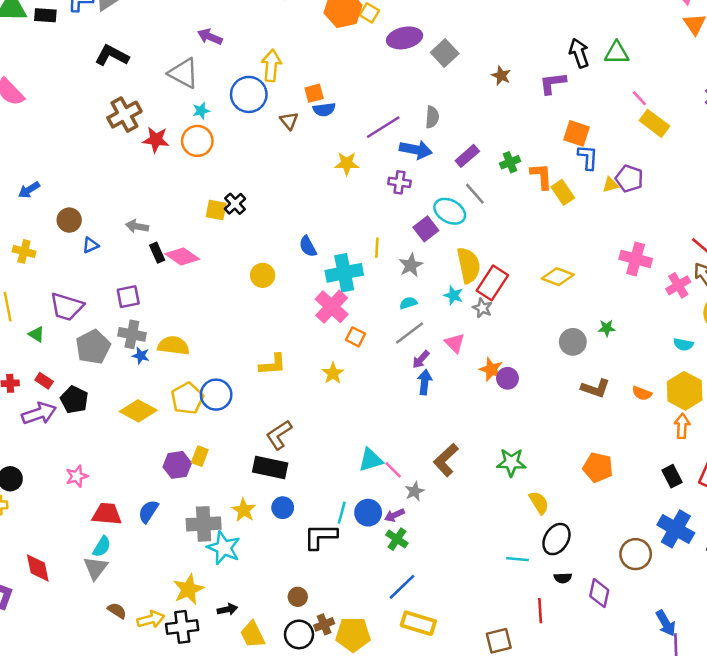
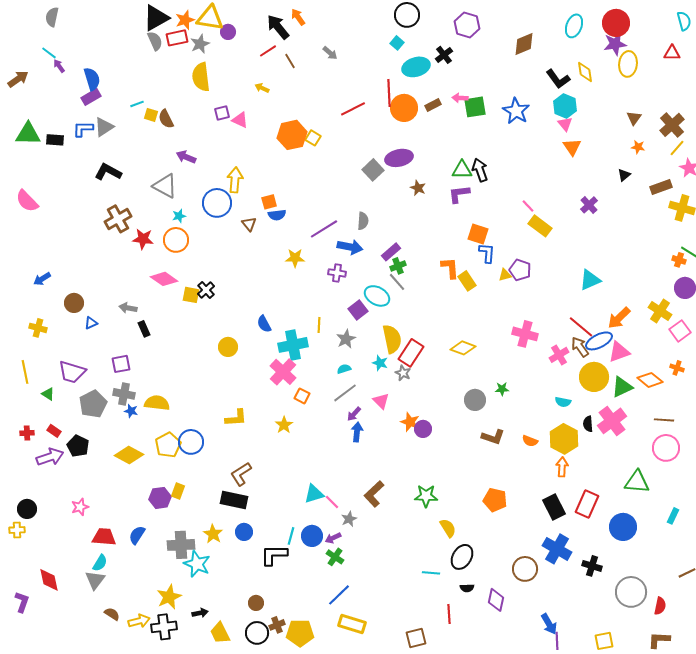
purple ellipse: (405, 38) -> (399, 158), moved
green triangle: (617, 53) -> (462, 170), moved
green cross: (510, 162) -> (398, 266), moved
pink diamond: (182, 256) -> (164, 279), moved
black rectangle: (672, 476) -> (554, 507), size x1.4

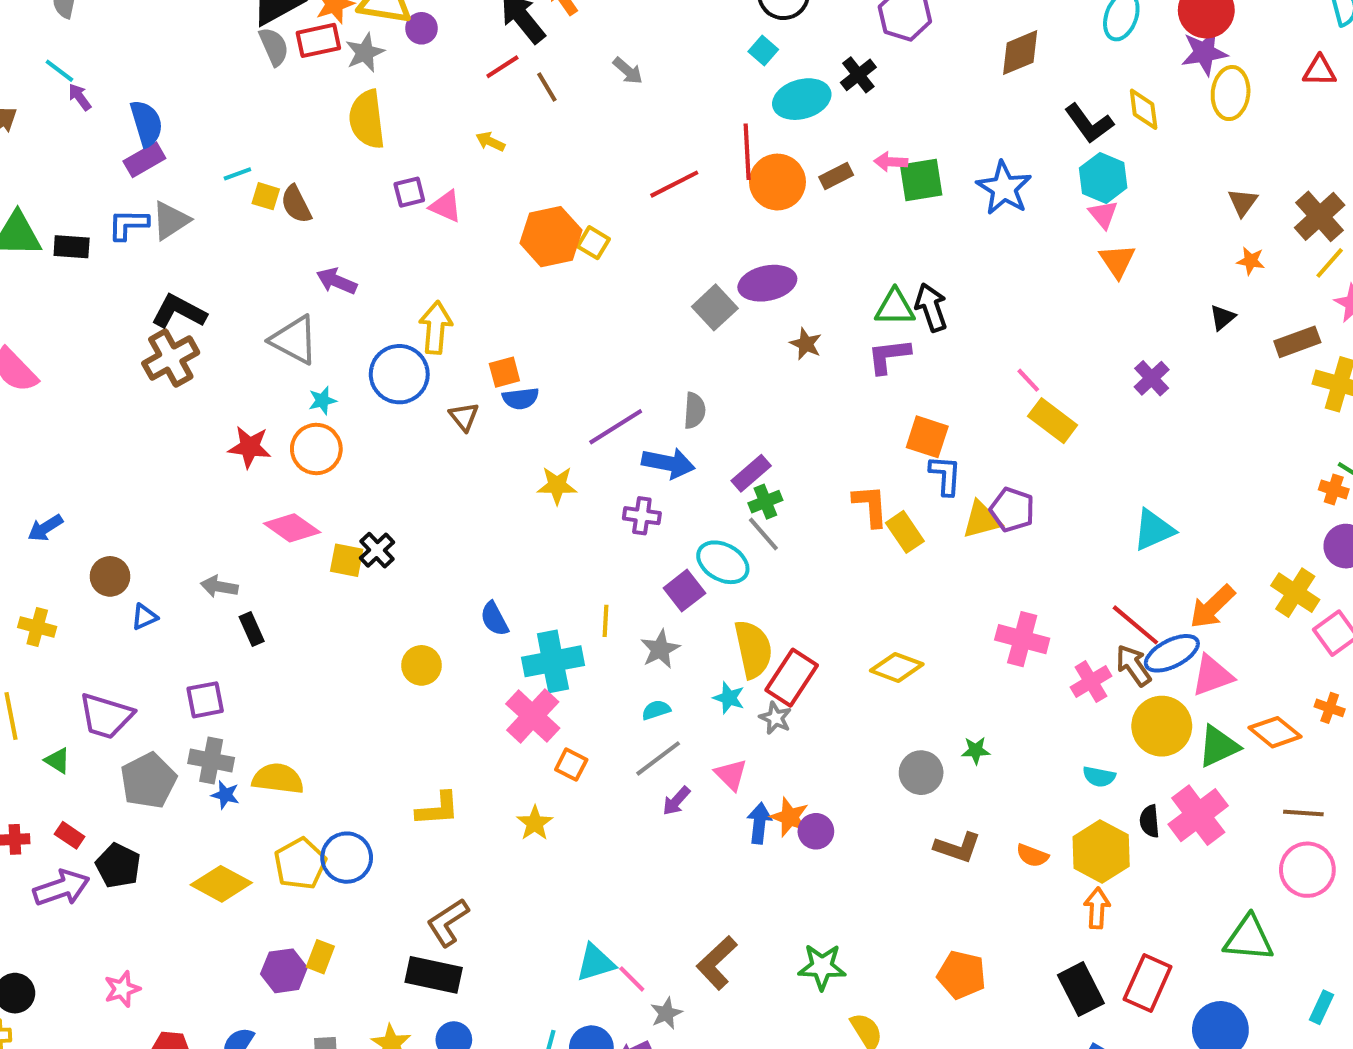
brown cross: (118, 219) -> (171, 358), moved
yellow triangle: (505, 275) -> (982, 520), size x1.5
blue arrow: (357, 432) -> (759, 823), moved

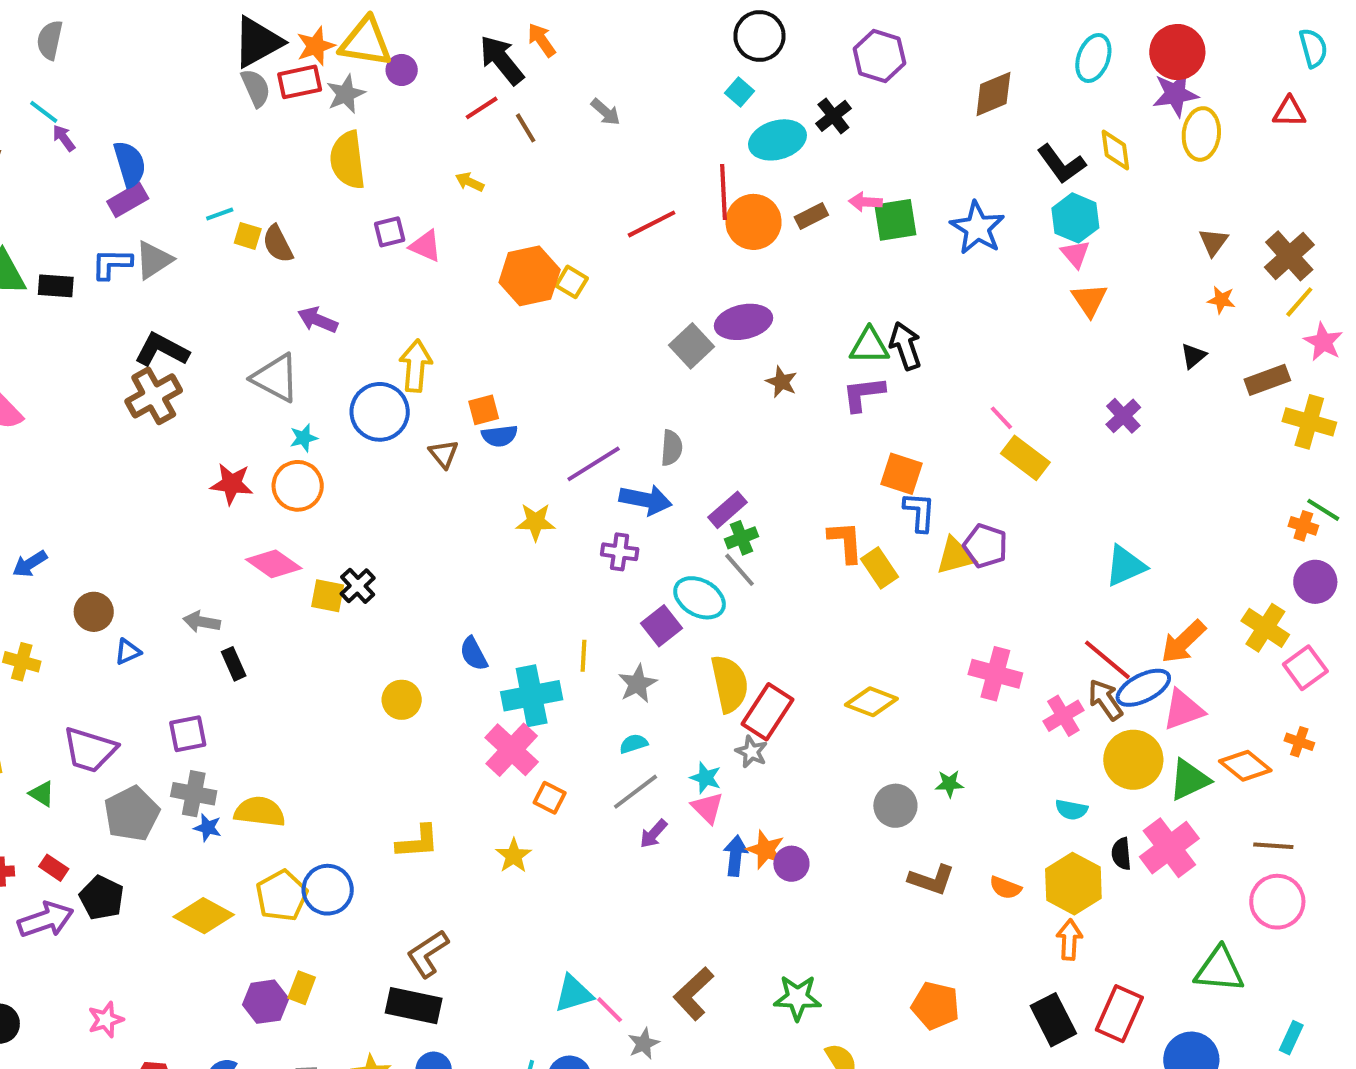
cyan star: (729, 698) -> (706, 778), moved

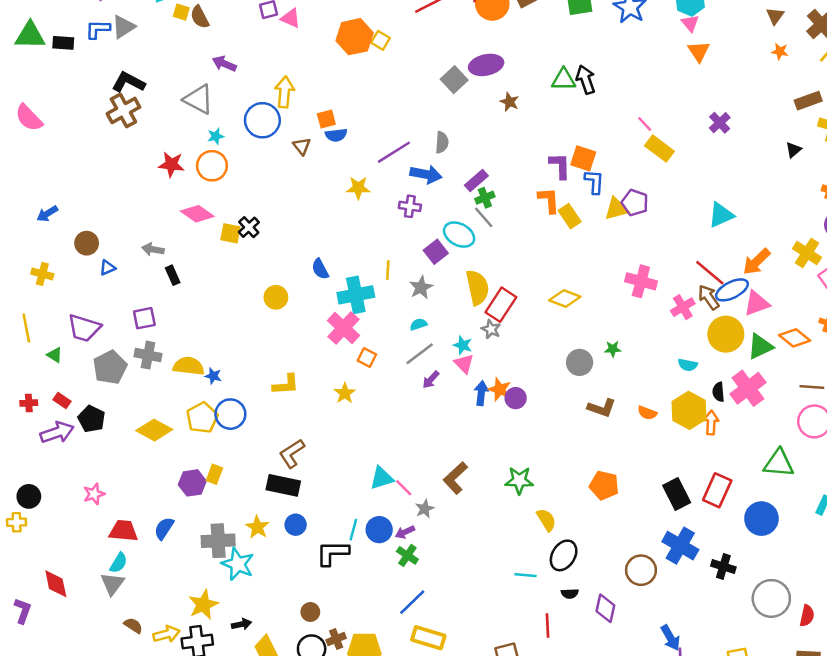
black triangle: (1193, 356) -> (793, 150), moved
purple L-shape: (863, 394) -> (560, 166), moved, turned 96
blue star: (208, 828) -> (213, 376), moved
orange arrow: (1069, 940) -> (711, 423), moved

